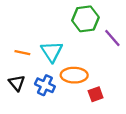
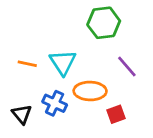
purple line: (112, 38) -> (127, 66), moved
black triangle: (17, 83) -> (22, 114), moved

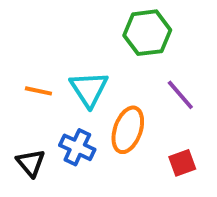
orange ellipse: (90, 91) -> (128, 130), turned -72
red square: (116, 114) -> (182, 163), moved

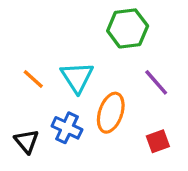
orange line: (38, 91) -> (33, 79), turned 30

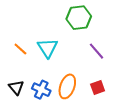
orange ellipse: (111, 113) -> (67, 86), moved
blue cross: (67, 128) -> (41, 90), moved

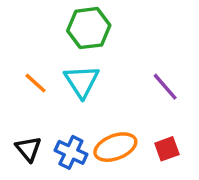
green hexagon: (79, 18) -> (89, 28), moved
orange ellipse: (67, 86) -> (115, 147), turned 50

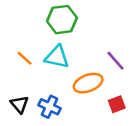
cyan triangle: (82, 81) -> (57, 57), turned -45
orange ellipse: (115, 147) -> (88, 83), moved

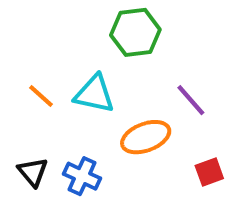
green hexagon: (62, 20) -> (135, 32), moved
red square: (117, 104) -> (209, 172), moved

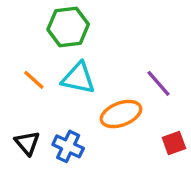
green hexagon: (135, 32) -> (68, 27), moved

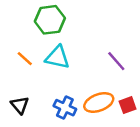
orange ellipse: (121, 114) -> (99, 103), moved
blue cross: (68, 146) -> (65, 108), moved

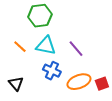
purple line: (116, 61) -> (76, 49), moved
blue cross: (65, 108) -> (52, 71), moved

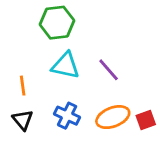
orange line: (20, 47) -> (23, 86), moved, turned 40
blue cross: (52, 71) -> (67, 116), moved

